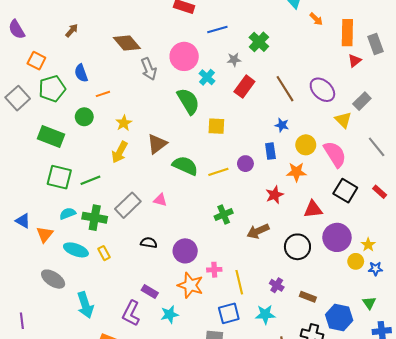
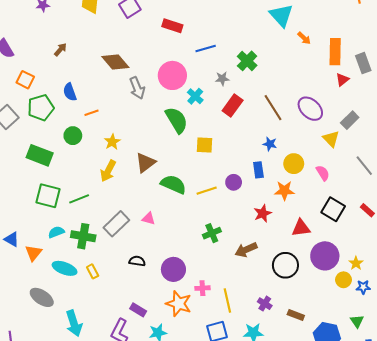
pink semicircle: (335, 154) -> (323, 173), size x0.6

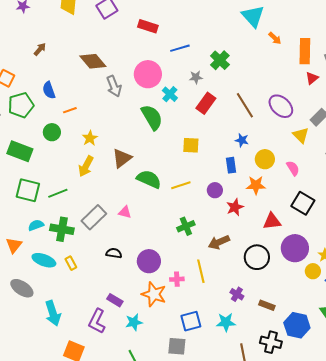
yellow square: (205, 145) -> (191, 145), moved
purple circle: (234, 182) -> (215, 190), moved
yellow line: (227, 301) -> (201, 271), moved

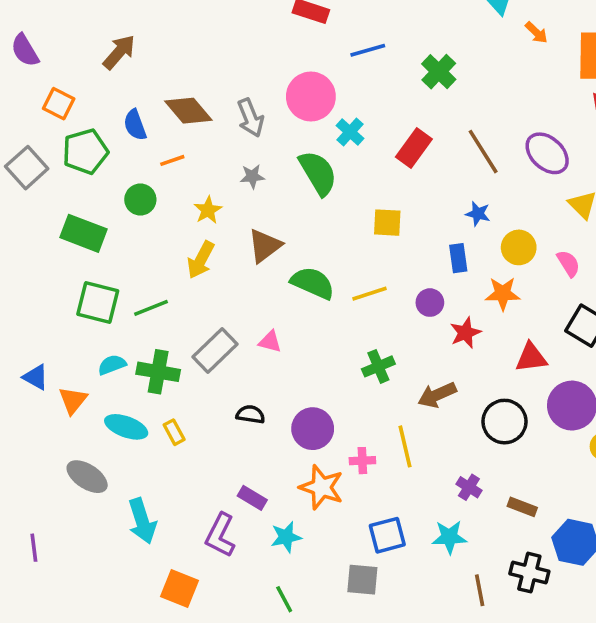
brown arrow: (40, 49) -> (119, 52), size x1.5
brown diamond: (93, 61) -> (188, 111), moved
gray star: (196, 77) -> (252, 176), moved

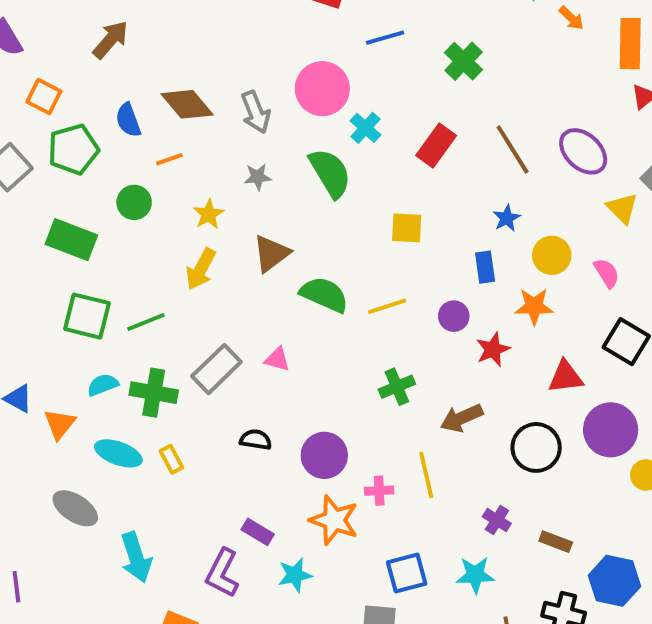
blue star: (478, 214) -> (507, 218), turned 30

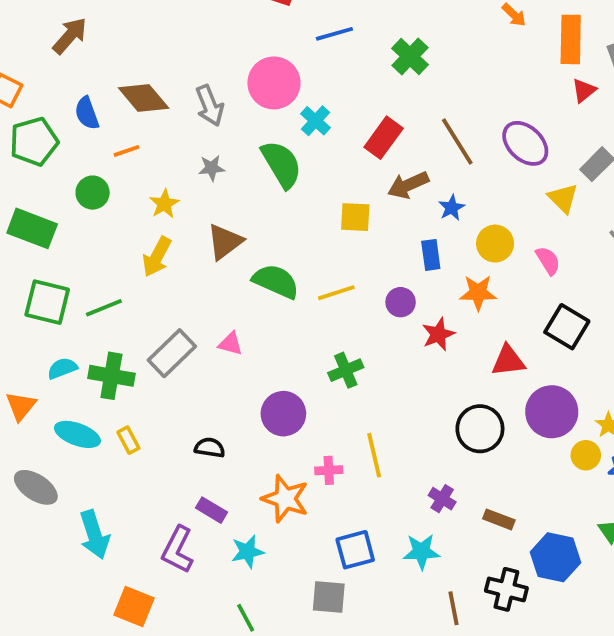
brown arrow: (462, 418) -> (408, 185), moved
black semicircle: (256, 440) -> (210, 448), moved
purple circle: (324, 455) -> (283, 414), moved

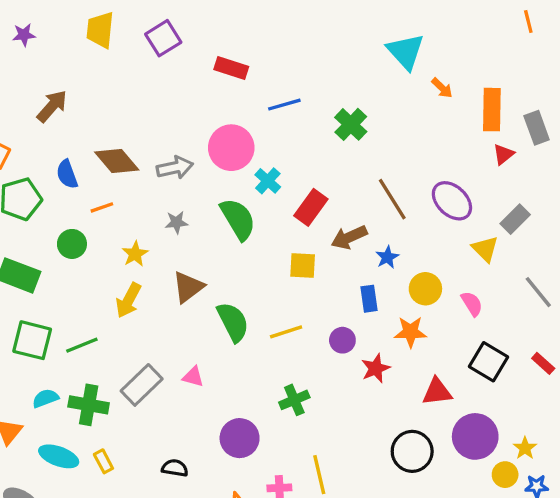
gray arrow: (210, 106) -> (175, 168), turned -80
red rectangle: (384, 138) -> (311, 207), moved
green semicircle: (276, 281) -> (233, 322), turned 39

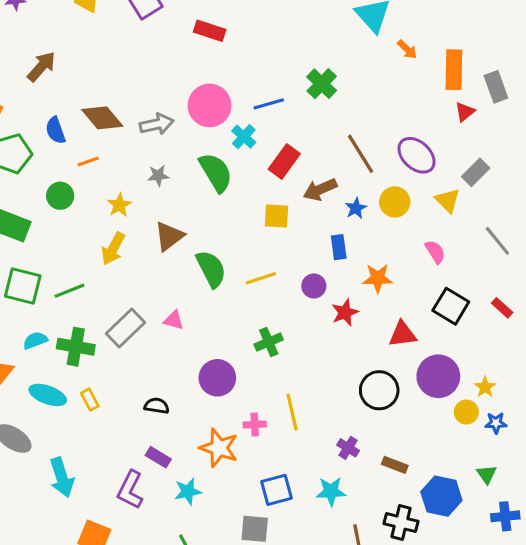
blue line: (284, 105) -> (269, 104), moved
yellow circle: (425, 289) -> (395, 202), moved

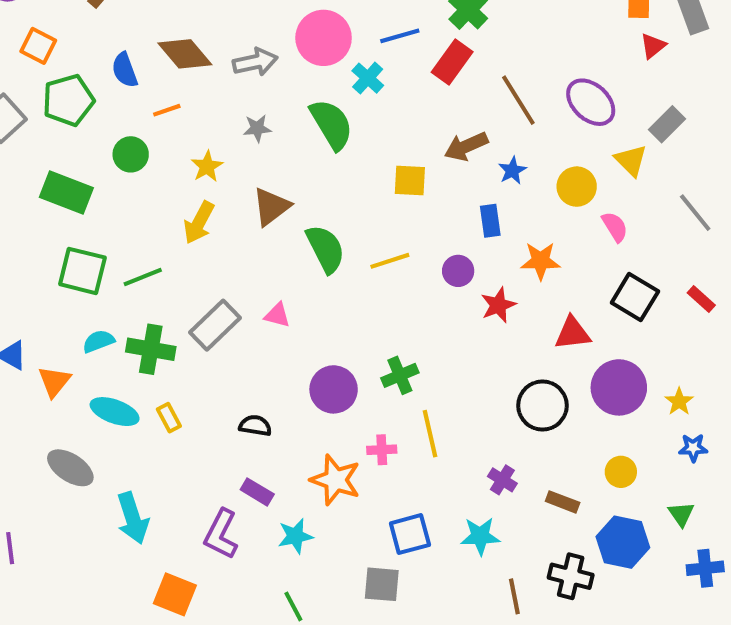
red rectangle: (284, 161) -> (452, 62), moved
yellow circle: (395, 202) -> (577, 187), moved
green cross: (269, 342) -> (400, 375), moved
yellow circle: (466, 412) -> (621, 472), moved

